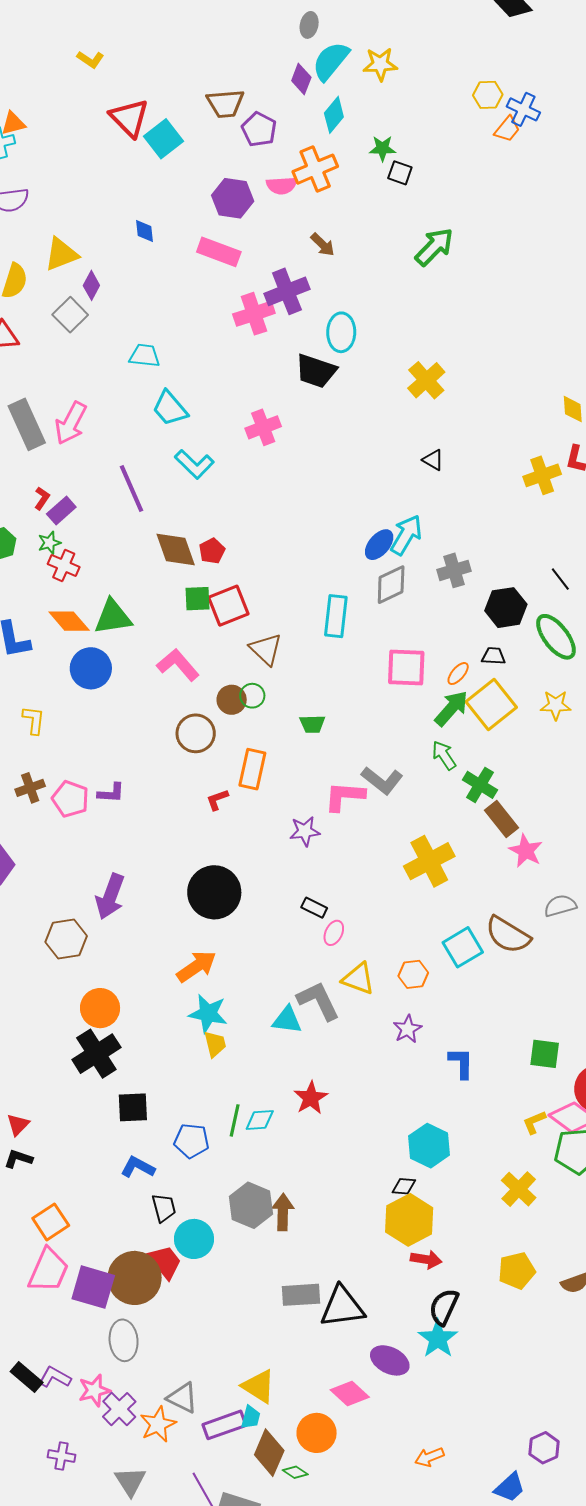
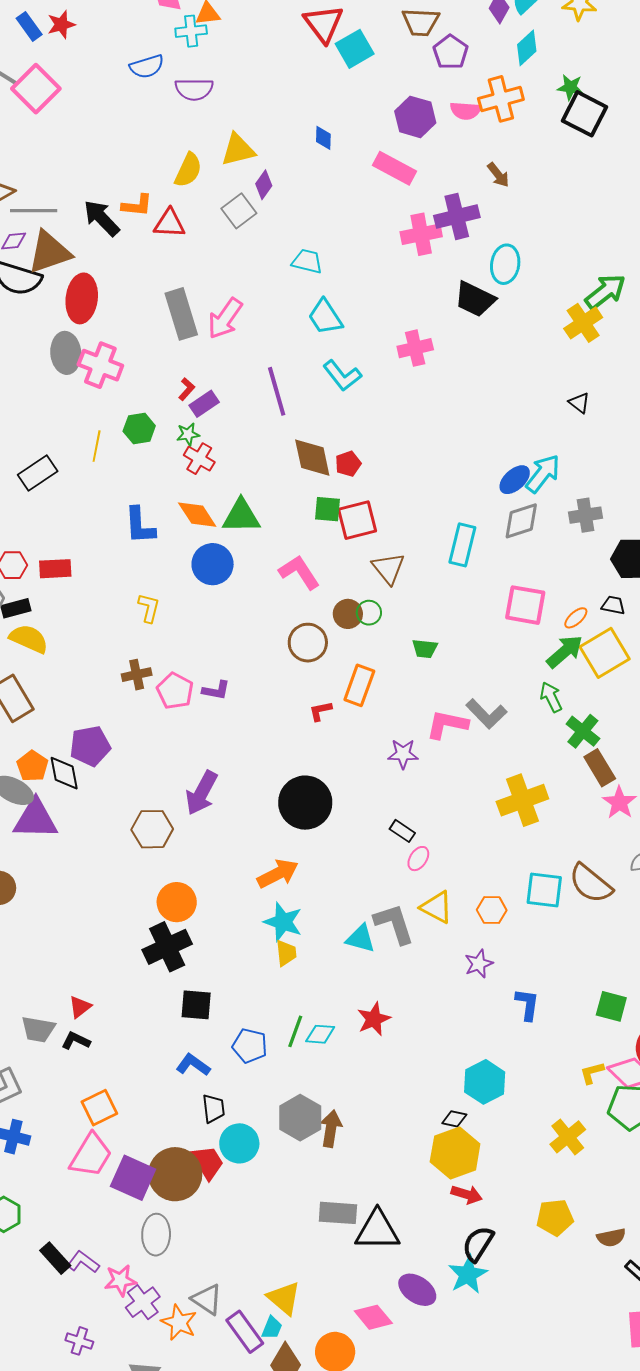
black square: (400, 173) -> (584, 114), size x1.8
green arrow: (434, 247) -> (605, 292), moved
cyan square: (463, 947) -> (544, 890), turned 30
orange star: (158, 1424) -> (179, 1322), turned -30
purple rectangle: (224, 1425) -> (245, 1332), turned 66

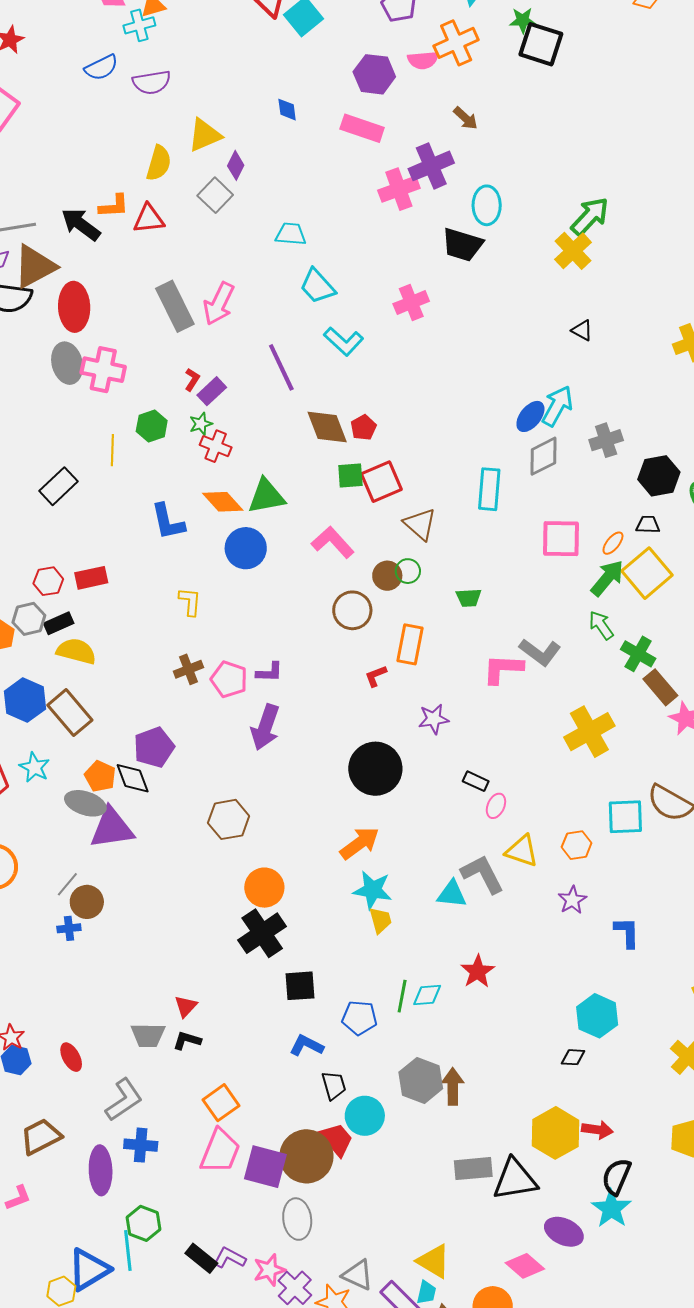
purple star: (403, 754) -> (434, 719), moved
purple arrow: (202, 793) -> (265, 727), moved
yellow hexagon: (455, 1153) -> (555, 1133), moved

